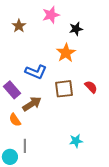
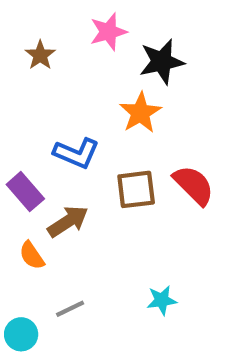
black star: (76, 29) -> (162, 62), size x1.5
red semicircle: (91, 87) -> (194, 185), size x1.5
gray line: (25, 146) -> (70, 309), moved, turned 64

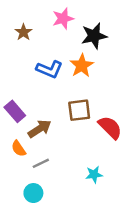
blue L-shape: (76, 153) -> (49, 69), moved
red semicircle: (194, 185) -> (110, 127), moved
gray line: (70, 309) -> (41, 163), moved
cyan circle: (21, 334) -> (33, 193), moved

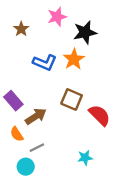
brown square: (79, 110) -> (72, 99), turned 30
cyan circle: (33, 193) -> (26, 167), moved

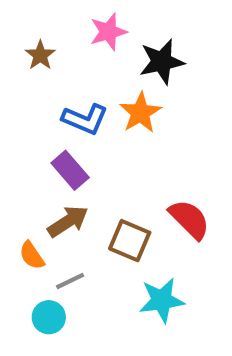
brown square: (72, 99) -> (130, 241), moved
purple rectangle: (13, 101) -> (70, 170), moved
cyan star: (85, 158) -> (162, 300), size x1.5

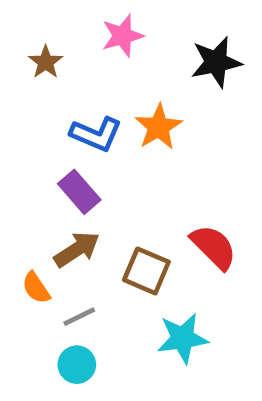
black star: (162, 62) -> (216, 62), moved
cyan circle: (49, 317) -> (77, 365), moved

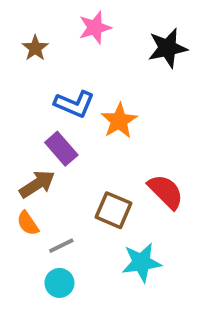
orange star: (158, 127) -> (119, 121), moved
brown arrow: (77, 249) -> (37, 184), moved

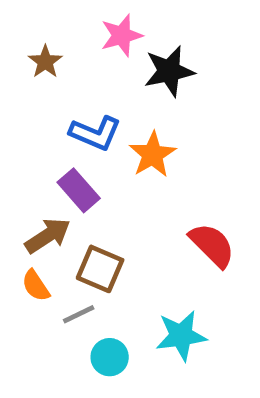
black star: (168, 48) -> (169, 71), moved
brown square: (114, 210) -> (100, 269), moved
cyan circle: (59, 283) -> (110, 357), moved

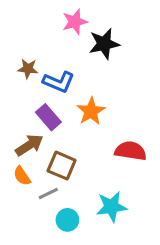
brown star: (45, 62) -> (28, 69), moved, turned -30
orange star: (152, 155) -> (91, 111), moved
red semicircle: (212, 245) -> (131, 151), turned -36

